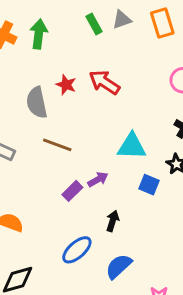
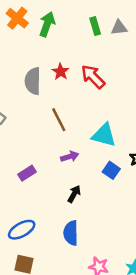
brown line: (57, 145) -> (59, 120), moved, turned 30
purple rectangle: (72, 191) -> (27, 173), moved
blue ellipse: (77, 250) -> (22, 230), moved
blue semicircle: (119, 266) -> (71, 233), turned -60

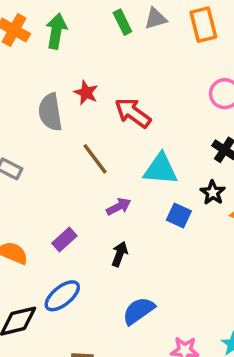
red arrow: (93, 77) -> (133, 113), moved
black arrow: (74, 194) -> (120, 254), moved
blue ellipse: (22, 230) -> (62, 296), moved
blue semicircle: (71, 233) -> (139, 311), turned 65

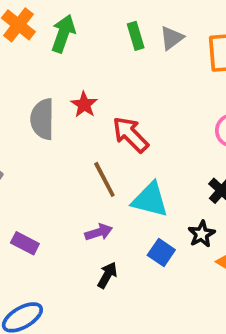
gray triangle: (156, 19) -> (172, 38), turned -30
brown line: (95, 159) -> (104, 179), moved
purple rectangle: (64, 240) -> (25, 243), moved, turned 60
black arrow: (120, 254) -> (107, 275), moved

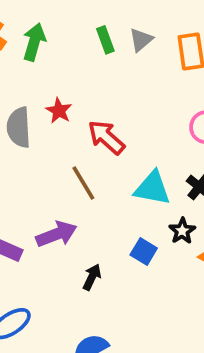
cyan triangle: (150, 200) -> (152, 188), moved
purple arrow: (99, 232) -> (57, 234), moved, size x1.5

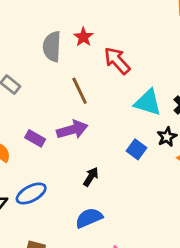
brown line: (83, 183) -> (80, 91), moved
black arrow: (92, 277) -> (91, 177), moved

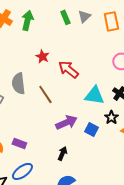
gray semicircle: (52, 47) -> (18, 83), moved
purple arrow: (72, 130) -> (66, 122), moved
purple rectangle: (35, 138) -> (19, 143), moved

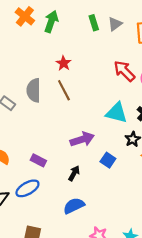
red arrow: (68, 69) -> (124, 71), moved
brown line: (45, 94) -> (64, 90), moved
blue square: (91, 129) -> (108, 160), moved
purple rectangle: (19, 143) -> (38, 160), moved

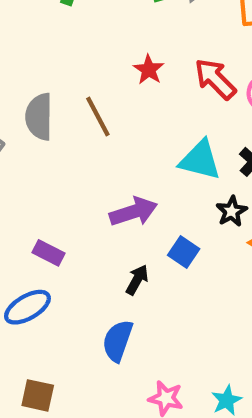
red star: (64, 63) -> (149, 70), moved
black arrow: (74, 173) -> (137, 280), moved
blue semicircle: (74, 206) -> (118, 341), turned -45

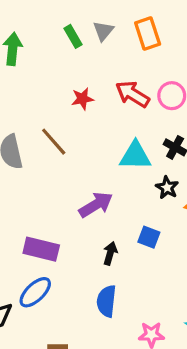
red star: (149, 70) -> (83, 99), turned -30
blue square: (184, 252) -> (149, 237), moved
purple rectangle: (49, 253) -> (41, 249), size x1.5

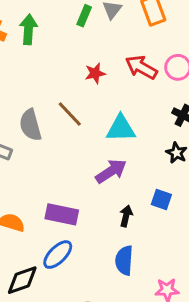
green rectangle: (73, 36) -> (84, 16), turned 55
cyan triangle: (135, 156) -> (121, 128), moved

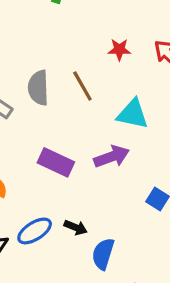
purple rectangle: (62, 214) -> (56, 162), moved
black arrow: (126, 216) -> (76, 227), moved, turned 85

